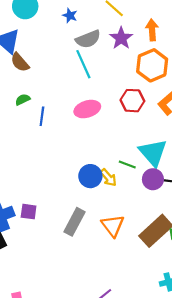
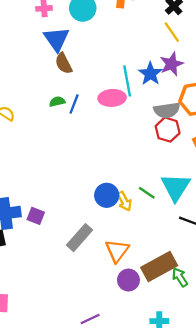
blue star: (70, 15) -> (150, 74), moved, size x1.5
gray semicircle: (88, 39) -> (167, 110), moved
pink ellipse: (87, 109) -> (112, 98), moved
blue line: (42, 116) -> (74, 104), moved
purple circle: (153, 179) -> (128, 280), moved

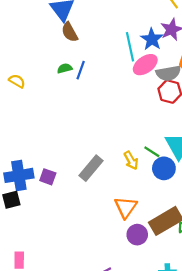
pink ellipse: (112, 98) -> (145, 65), moved, turned -30
blue circle: (107, 195) -> (164, 168), moved
gray rectangle: (79, 238) -> (91, 168), moved

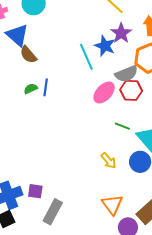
pink ellipse: (145, 65) -> (104, 93), moved
green line: (152, 152) -> (122, 126), moved
gray rectangle: (91, 168) -> (53, 212), moved

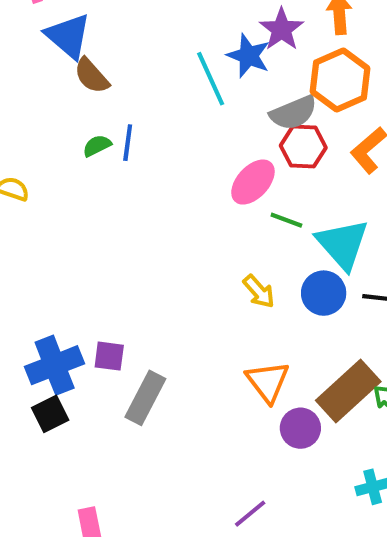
pink ellipse: (104, 93) -> (253, 182), moved

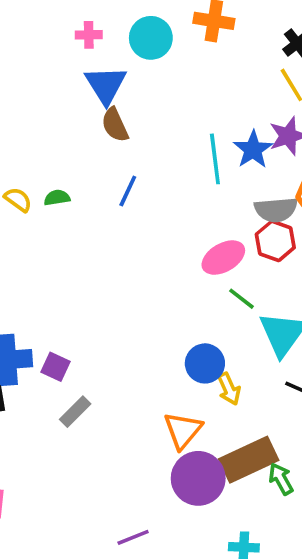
green semicircle: (97, 146) -> (57, 198), moved
yellow arrow: (259, 291) -> (229, 389), moved
blue circle: (324, 293) -> (205, 363), moved
gray rectangle: (145, 398) -> (75, 412), size x0.7
purple circle: (300, 428) -> (198, 478), size x1.5

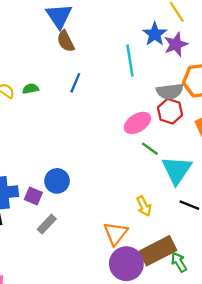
blue star: (253, 150) -> (155, 34), moved
blue circle: (205, 363) -> (57, 181), moved

